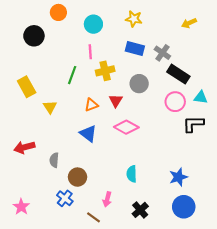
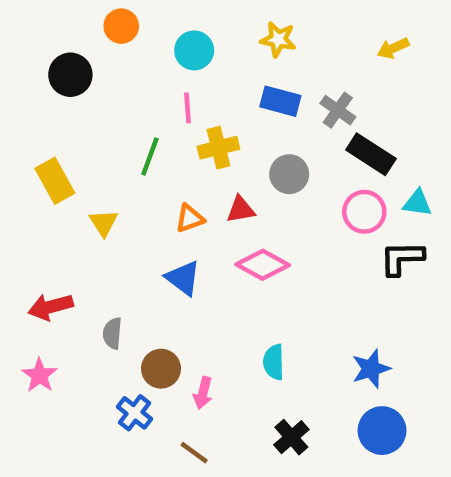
red triangle: (116, 101) -> (241, 210), turned 48
pink arrow: (107, 199) -> (203, 393), moved
pink star: (21, 207) -> (39, 375), moved

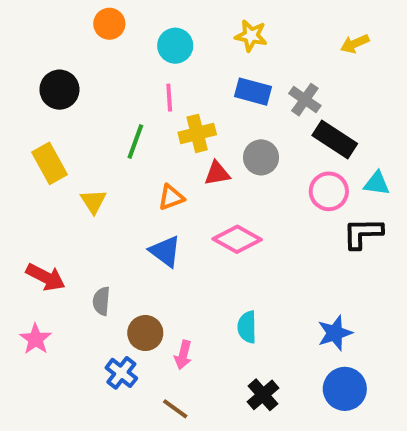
black circle: (70, 75) -> (59, 90), moved
red triangle: (241, 210) -> (217, 173), moved
red arrow: (51, 307) -> (46, 277), turned -138

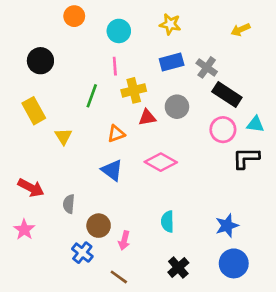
blue rectangle: (253, 92) -> (172, 62), turned -30

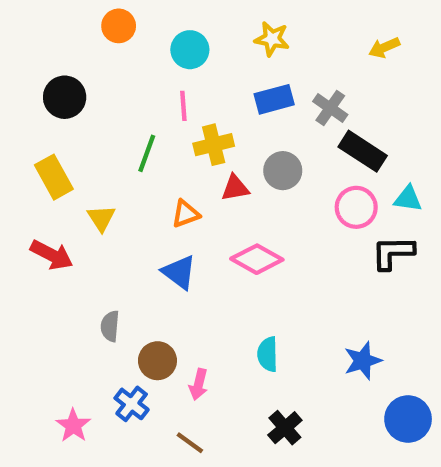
red arrow: (31, 188) -> (52, 255), moved
pink star: (24, 230) -> (73, 425), moved
blue circle: (234, 263) -> (408, 419), moved

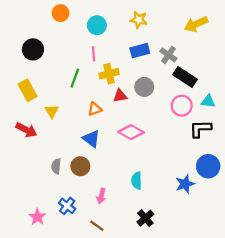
yellow arrow: (384, 48) -> (196, 24), size x1.5
brown circle: (157, 361) -> (80, 166), moved
blue circle: (408, 419) -> (208, 166), moved

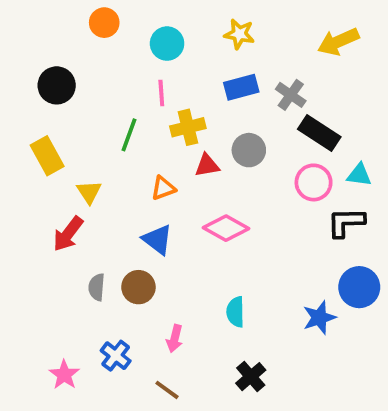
red arrow: (26, 130) -> (68, 234), moved, turned 100

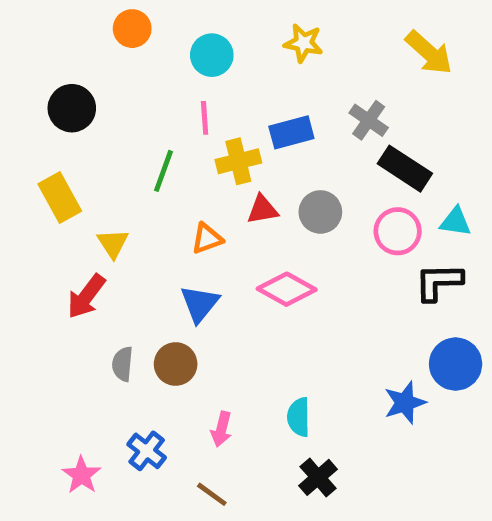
yellow arrow: (338, 42) -> (429, 53), turned -114
blue rectangle: (241, 87) -> (291, 132), moved
gray circle: (249, 150) -> (320, 212), moved
blue triangle: (157, 240) -> (200, 304), turned 32
cyan semicircle: (236, 312) -> (299, 417), moved

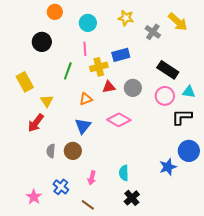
black circle: (72, 108) -> (42, 42), moved
gray cross: (369, 120) -> (153, 32), moved

